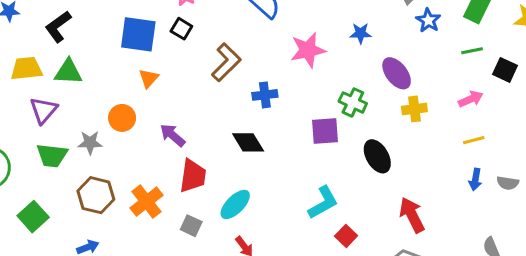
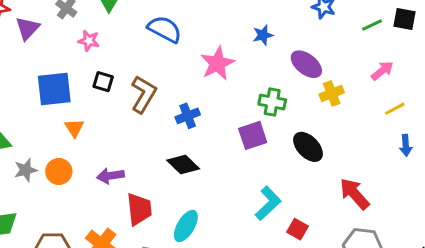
black square: (181, 29) -> (103, 82), moved
black square: (505, 70) -> (405, 19), moved
purple arrow: (173, 135) -> (110, 176), turned -35
gray star: (90, 143) -> (26, 170), moved

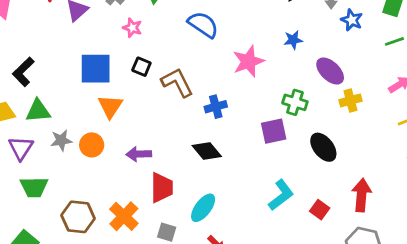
brown L-shape: (144, 94) -> (177, 82), turned -64
orange triangle: (74, 128) -> (110, 106), size x1.4
red arrow: (355, 194) -> (361, 195), turned 40
red square: (298, 229) -> (320, 210), moved

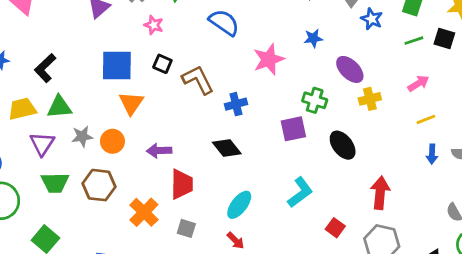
cyan ellipse: (203, 208) -> (239, 205), moved
red square: (320, 210) -> (335, 228), moved
brown hexagon: (78, 217) -> (99, 185), moved

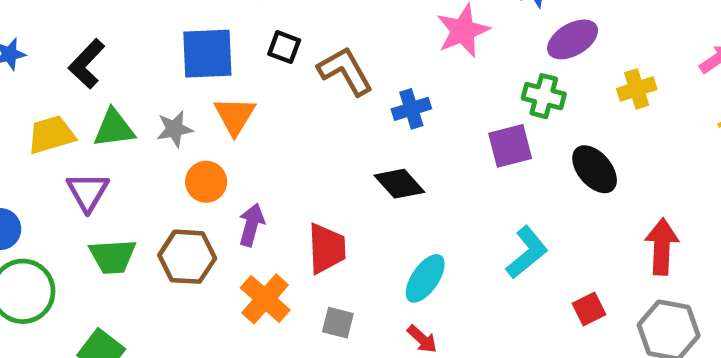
purple ellipse: (350, 69) -> (573, 39), moved, turned -72
gray star: (82, 136) -> (174, 129), moved
purple arrow: (159, 151) -> (251, 225), moved, turned 110
red square: (335, 228) -> (589, 309), turned 30

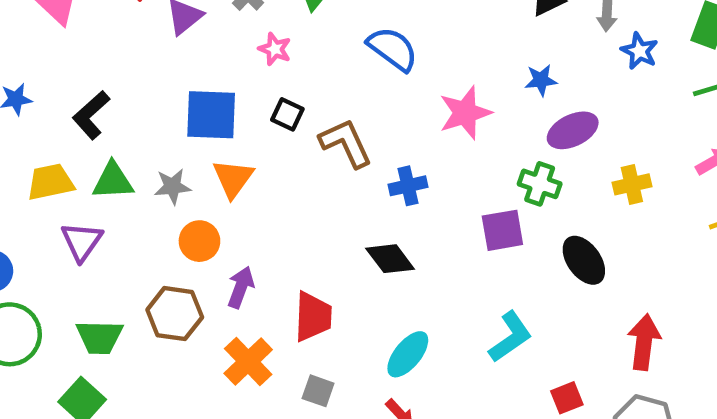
green trapezoid: (113, 256) -> (99, 337), moved

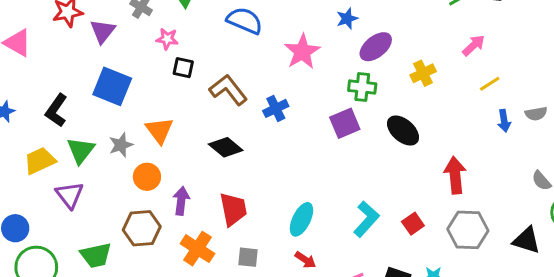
black square: (287, 114) -> (183, 68), moved
blue square: (211, 115) -> (112, 86), moved, turned 33
green triangle: (113, 181) -> (81, 150), turned -36
black diamond: (390, 259) -> (226, 147), moved
cyan L-shape: (510, 337) -> (366, 219), moved

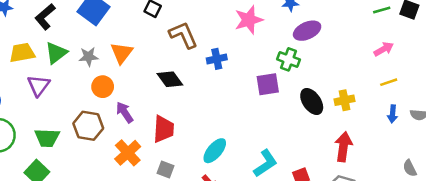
yellow cross: (423, 73) -> (345, 100), moved
purple arrow: (181, 201) -> (125, 112), turned -55

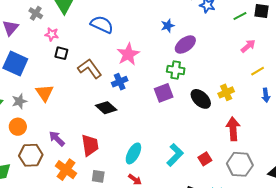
pink star: (249, 20) -> (128, 54), moved
black diamond: (170, 79) -> (106, 108), moved
orange circle: (103, 87) -> (18, 127), moved

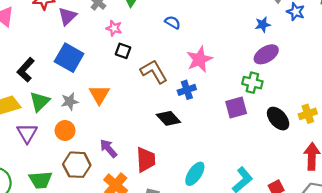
blue semicircle: (102, 25) -> (173, 22), size x0.6
blue star: (168, 26) -> (263, 25), moved

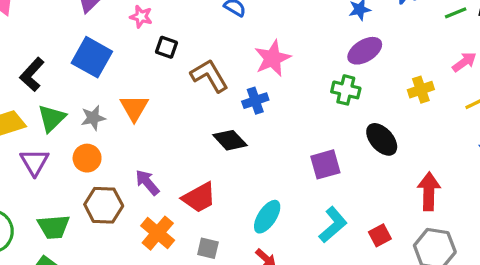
pink star: (114, 28) -> (141, 17), moved
purple square: (236, 108) -> (325, 164), moved
yellow cross: (308, 114) -> (421, 90), moved
red trapezoid: (146, 160) -> (199, 198), turned 65

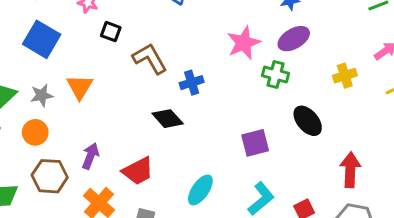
pink star: (272, 58) -> (244, 43), moved
purple arrow: (147, 182) -> (90, 156), turned 60

